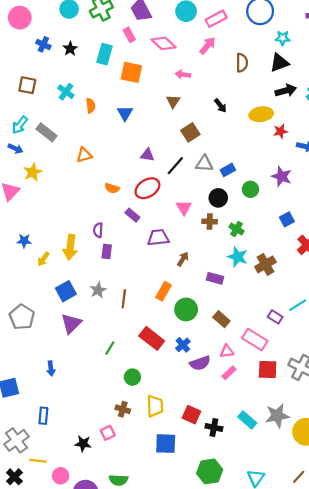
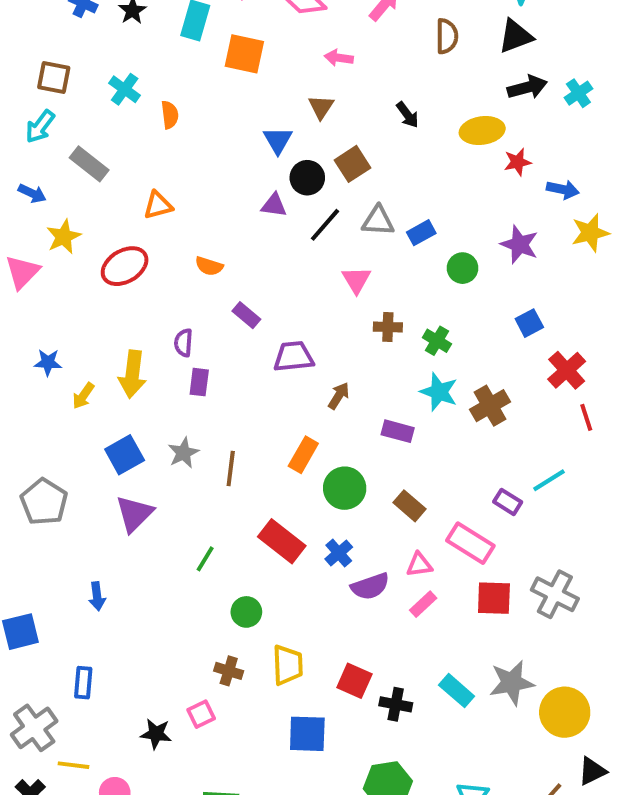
blue triangle: (125, 113) -> (278, 140), moved
cyan arrow: (20, 125) -> (40, 127), moved
red ellipse: (147, 188) -> (125, 266), moved
black circle: (218, 198) -> (307, 178), moved
pink triangle: (184, 208) -> (356, 280), moved

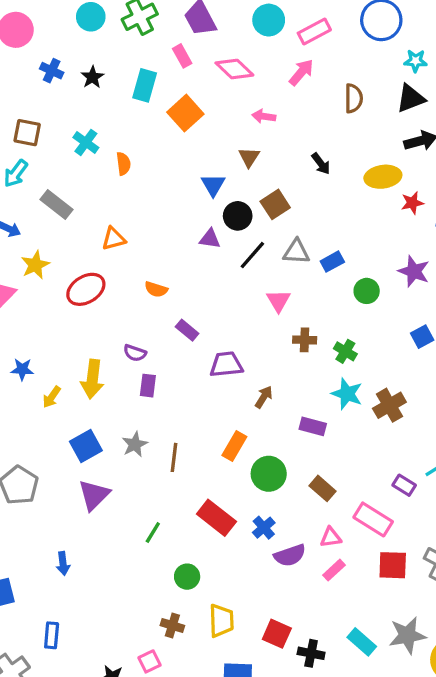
orange square: (244, 54) -> (185, 113), turned 36
purple semicircle: (183, 343) -> (135, 353), turned -75

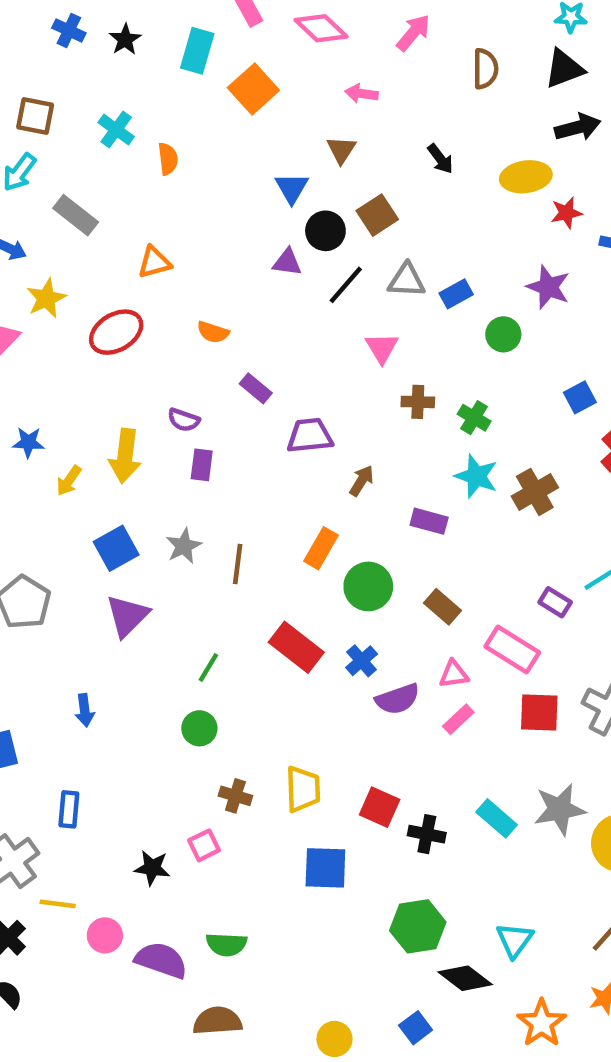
purple star: (414, 271) -> (548, 287), moved
green circle: (187, 577) -> (199, 728), moved

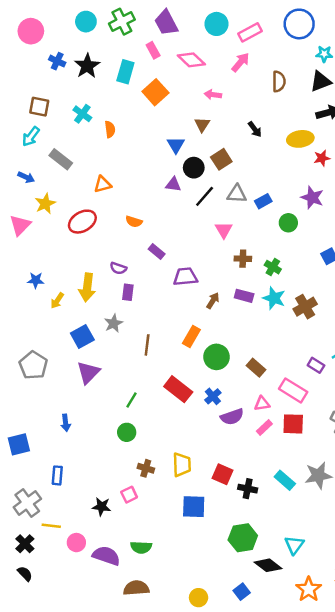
black star: (125, 39) -> (87, 66), size x1.5
purple rectangle: (429, 521) -> (244, 296), moved
gray star: (184, 546) -> (114, 323), moved
red square: (539, 713) -> (293, 424), moved

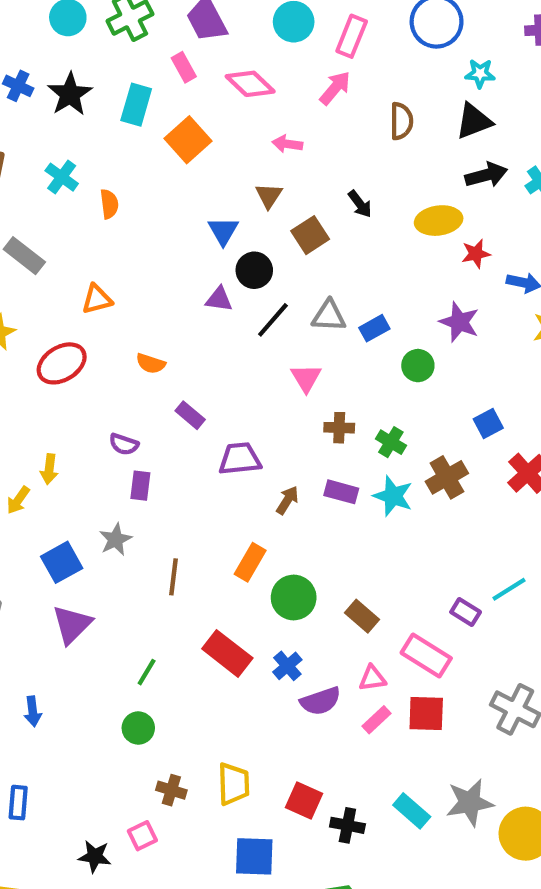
pink rectangle: (250, 32) -> (352, 36), turned -40
brown square: (221, 159) -> (310, 235), moved
yellow arrow: (87, 287) -> (49, 469), moved, size x0.6
brown cross: (305, 307) -> (447, 477), moved

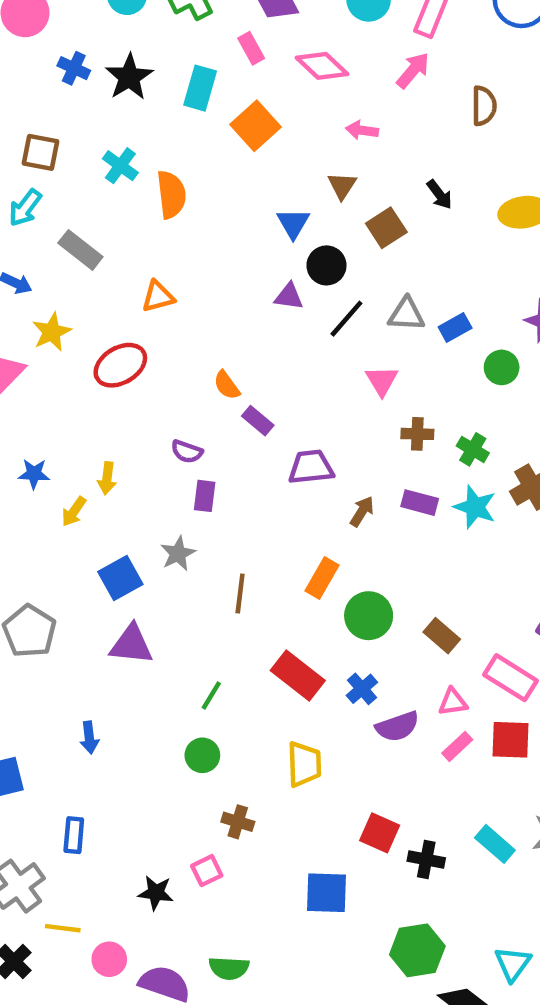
orange semicircle: (109, 204) -> (171, 195), size x1.5
orange semicircle: (151, 363) -> (227, 385), moved, turned 36
purple triangle: (72, 624) -> (131, 644), turned 51
yellow trapezoid: (234, 784) -> (304, 764), moved

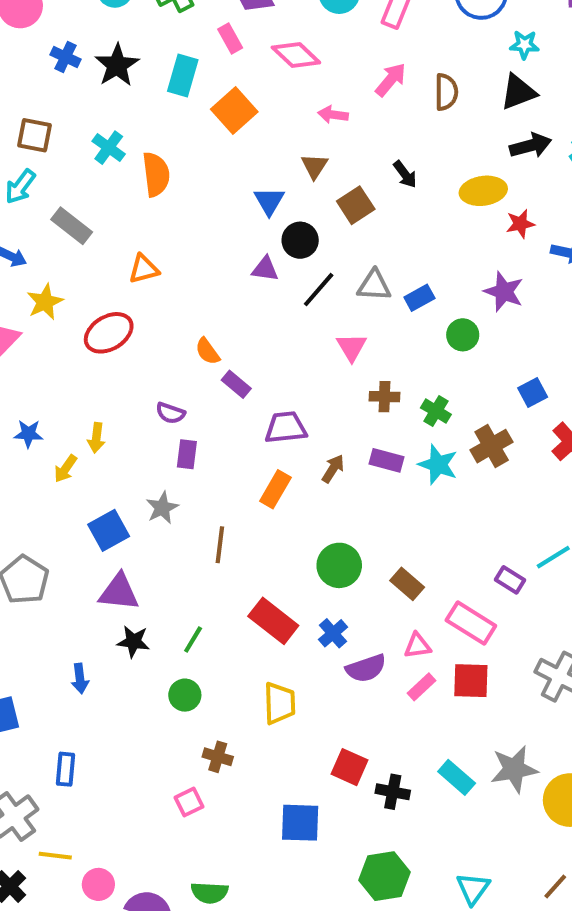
pink arrow: (413, 70) -> (391, 80), moved
orange rectangle: (322, 578) -> (275, 489), moved
black star: (156, 893) -> (133, 642), moved

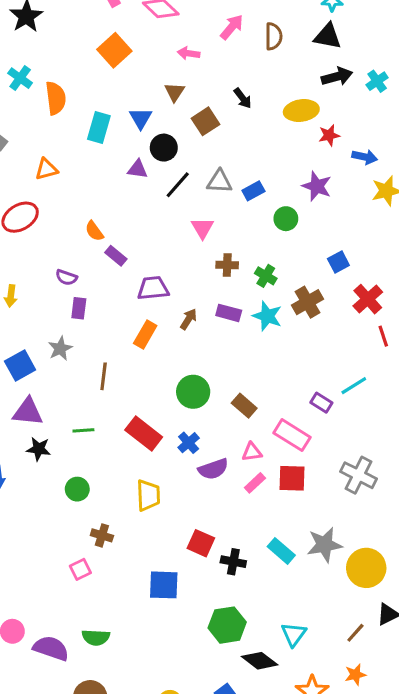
cyan rectangle: (183, 76) -> (99, 128), moved
black triangle: (518, 92) -> (328, 36), turned 32
green line: (193, 639) -> (83, 430), moved, turned 55

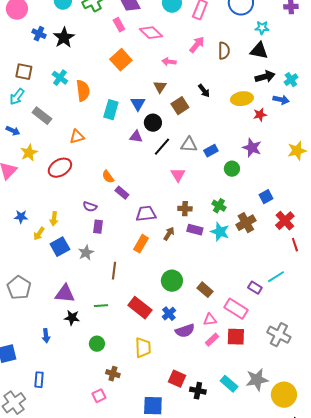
blue arrow: (365, 157) -> (281, 100), moved
brown cross: (227, 265) -> (185, 209), moved
blue square: (20, 365) -> (60, 247), moved

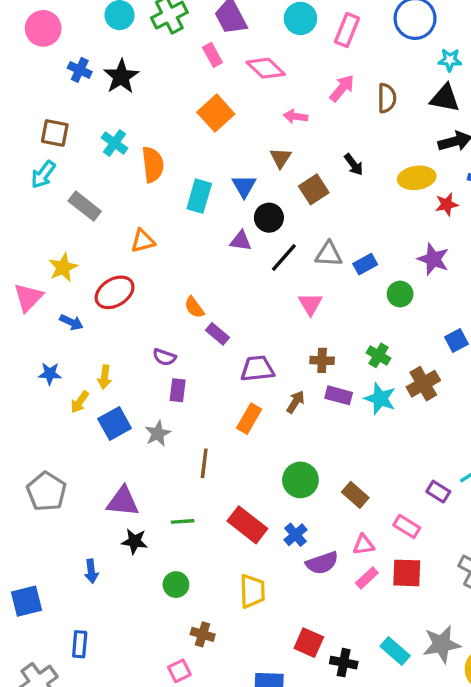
blue arrow: (13, 131) -> (71, 322), moved
pink rectangle: (236, 309) -> (407, 526), size x0.7

